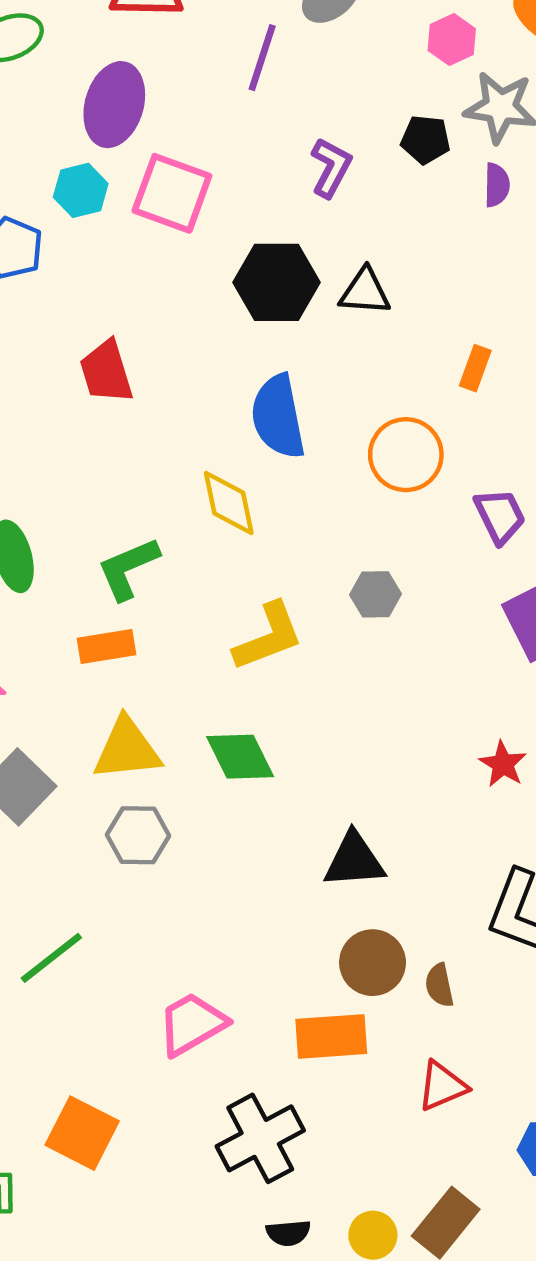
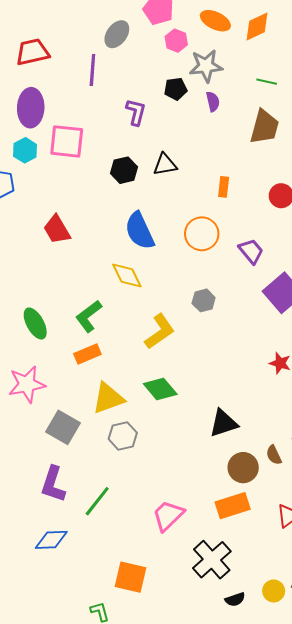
black hexagon: (277, 282) -> (124, 170), size x0.7
brown semicircle: (439, 985) -> (274, 455), moved

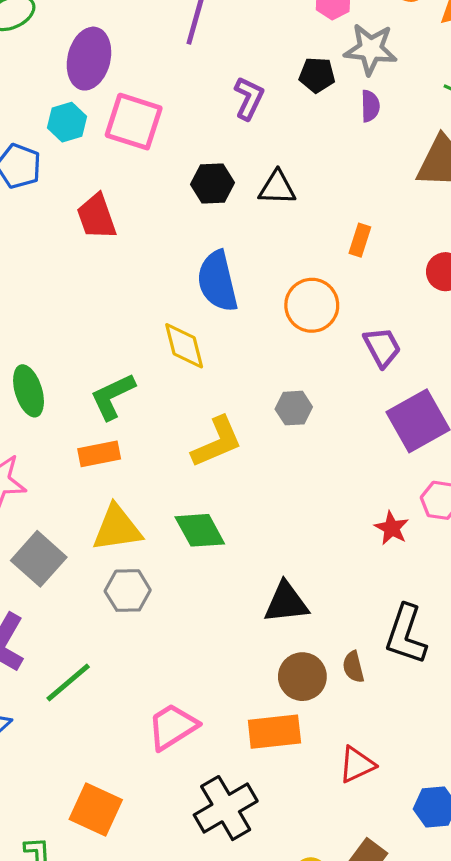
red trapezoid: (57, 230) -> (97, 217), moved

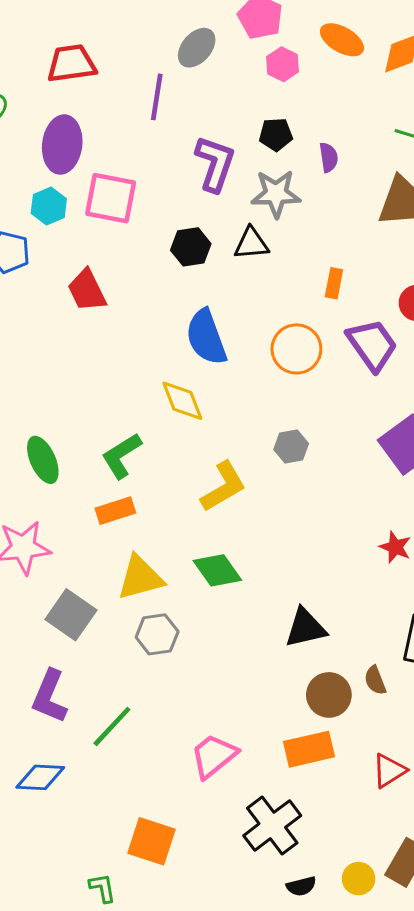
gray star: (371, 49) -> (276, 194), moved
purple L-shape: (249, 98) -> (215, 164), size x1.4
purple trapezoid: (382, 347) -> (372, 345), moved, size x1.4

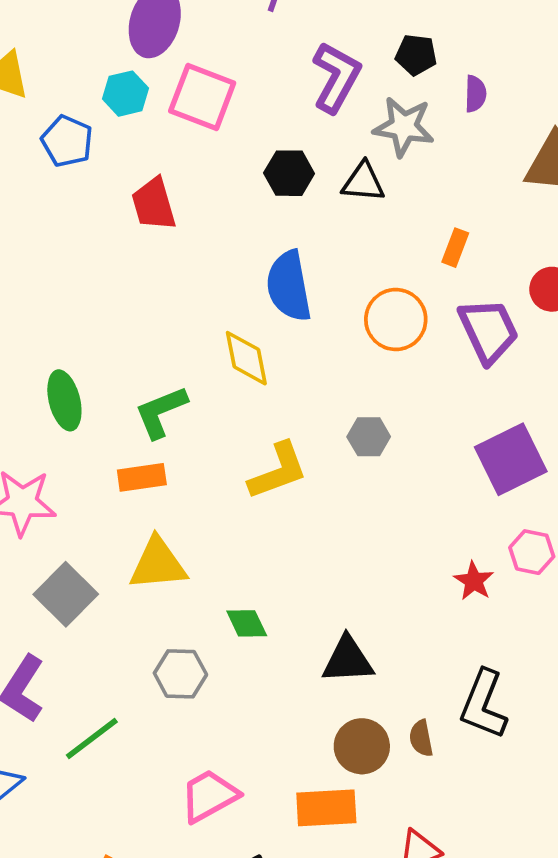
green diamond: (217, 570) -> (247, 623), moved, size x0.7
gray hexagon: (157, 634) -> (180, 674), moved

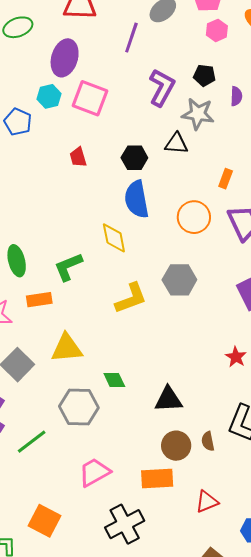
black hexagon: (289, 173) -> (134, 158), moved
red trapezoid: (154, 204) -> (78, 157), moved, size x0.7
gray hexagon: (369, 437) -> (179, 280), size x1.5
orange rectangle: (142, 477) -> (39, 300), moved
gray hexagon: (180, 674) -> (79, 407), size x1.4

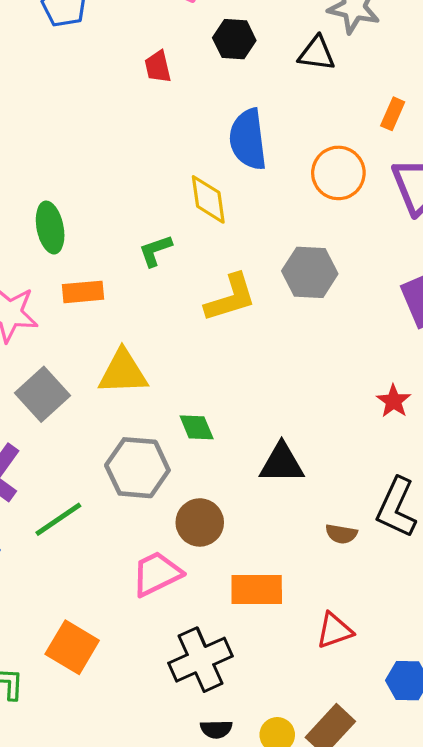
black hexagon: (134, 158) -> (234, 39), moved
green L-shape: (68, 267) -> (155, 251), moved, size x0.7
brown semicircle: (208, 441) -> (341, 534), turned -72
brown circle: (176, 446) -> (200, 522), moved

